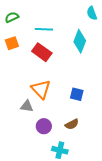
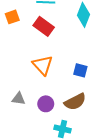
gray triangle: (27, 106) -> (19, 99), moved
brown semicircle: (72, 124) -> (75, 102), size x1.5

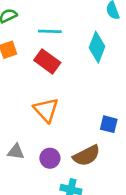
blue square: (80, 70) -> (109, 124), moved

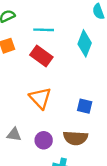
blue square: (109, 124) -> (85, 106), moved
brown semicircle: (87, 156) -> (76, 138), turned 30

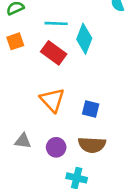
cyan diamond: (85, 43) -> (84, 39), moved
blue square: (85, 106) -> (91, 109), moved

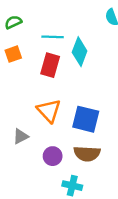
red rectangle: (54, 53) -> (50, 65), turned 70
blue square: (91, 109) -> (86, 119), size x1.6
gray triangle: (23, 141) -> (21, 136), moved, turned -35

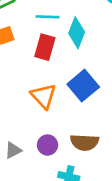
blue square: (86, 119) -> (83, 86), moved, turned 36
gray triangle: (21, 136) -> (13, 150), moved

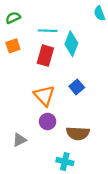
blue square: (83, 86) -> (77, 87), size x0.6
purple circle: (48, 145) -> (48, 121), moved

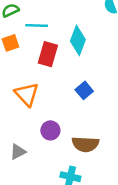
cyan line: (48, 31) -> (37, 25), moved
orange triangle: (44, 96) -> (27, 94), moved

